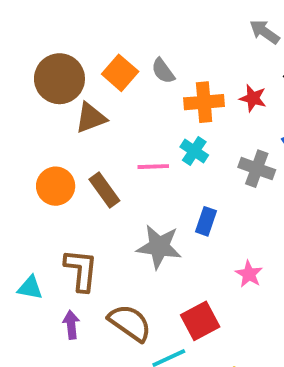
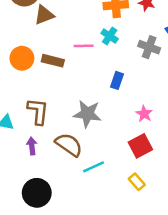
brown rectangle: (104, 190) -> (53, 61), turned -40
gray star: (159, 247) -> (87, 114), moved
red square: (200, 321) -> (140, 146), moved

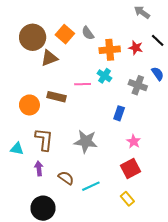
orange circle: (22, 58) -> (29, 105), moved
blue rectangle: (117, 80) -> (119, 113), moved
brown semicircle: (69, 145) -> (66, 178), moved, size x0.7

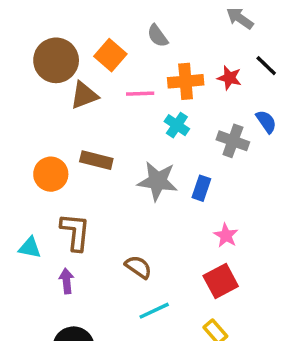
gray semicircle: (88, 33) -> (158, 36), moved
pink line: (83, 84) -> (140, 94), moved
gray star: (86, 141) -> (158, 181), moved
brown semicircle: (66, 178) -> (138, 267), moved

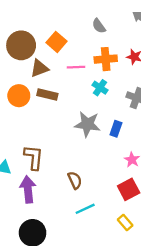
gray semicircle: (158, 36) -> (99, 26), moved
brown rectangle: (96, 160) -> (47, 95), moved
orange circle: (51, 174) -> (19, 96), moved
brown semicircle: (138, 267) -> (75, 180), turned 30
purple arrow: (67, 281) -> (28, 189), size x1.6

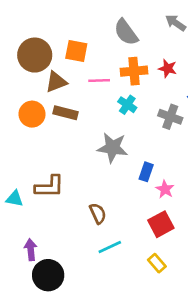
gray semicircle: (99, 26) -> (126, 32), size x1.5
orange square: (57, 42) -> (76, 51), turned -30
blue rectangle: (116, 129) -> (146, 172), moved
brown L-shape: (34, 157) -> (49, 187), turned 85
purple arrow: (28, 189) -> (31, 250), moved, size x0.7

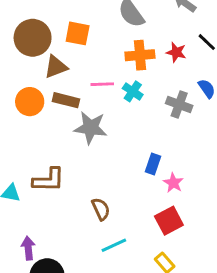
pink line: (99, 81) -> (102, 84), moved
gray star: (113, 148) -> (91, 128), moved

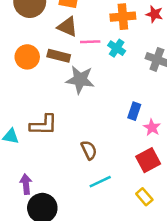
brown triangle: (56, 67) -> (67, 27), moved, turned 45

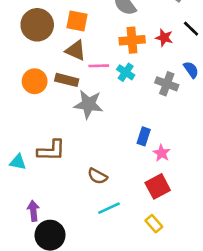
brown semicircle: (89, 150) -> (97, 176), turned 144

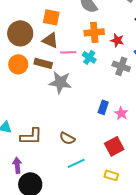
brown circle: (37, 25) -> (20, 33), moved
red star: (164, 38) -> (117, 40), moved
brown L-shape: (51, 150) -> (31, 136), moved
pink star: (162, 153) -> (121, 113), moved
yellow rectangle: (154, 224) -> (111, 175), turned -32

